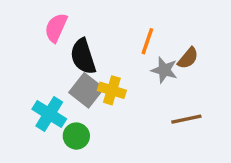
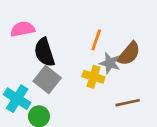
pink semicircle: (56, 28) -> (23, 29), turned 55
brown semicircle: (188, 58) -> (129, 54), size x1.4
yellow cross: (112, 90) -> (93, 77), moved

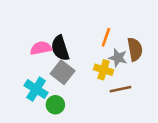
pink semicircle: (23, 29) -> (41, 48), moved
brown semicircle: (129, 54) -> (135, 49), turned -50
brown line: (128, 103) -> (120, 89), moved

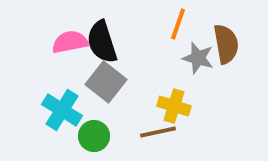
yellow cross: (104, 70) -> (174, 106), moved
brown line: (120, 89) -> (158, 132), moved

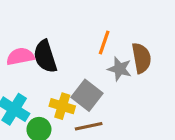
gray square: (106, 82) -> (87, 95), moved
yellow cross: (174, 106) -> (62, 106), moved

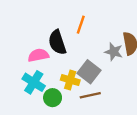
orange line: (104, 43) -> (81, 25), moved
pink semicircle: (20, 56) -> (38, 55), moved

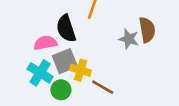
gray square: (89, 72) -> (65, 61), moved, turned 30
brown line: (90, 95) -> (103, 87), turned 42

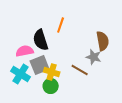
gray star: (129, 39) -> (94, 57), moved
brown line: (103, 87) -> (80, 70), moved
green circle: (61, 90) -> (51, 86), moved

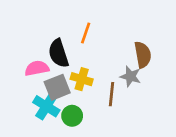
brown line: (80, 70) -> (111, 94), turned 66
yellow cross: (52, 72) -> (82, 79), moved
cyan cross: (21, 74) -> (46, 106), moved

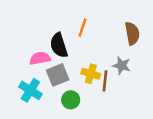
brown semicircle: (143, 55) -> (132, 33), moved
yellow cross: (82, 79) -> (91, 74), moved
cyan cross: (46, 106) -> (30, 90), moved

